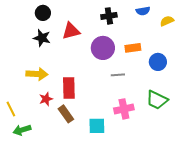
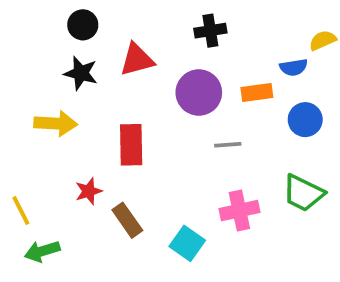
blue semicircle: (143, 11) -> (294, 67), moved
yellow arrow: (37, 74) -> (56, 123), moved
red rectangle: (69, 88) -> (131, 145), moved
cyan square: (97, 126) -> (187, 243), turned 36

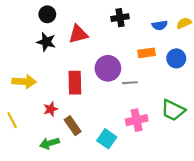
blue semicircle: (294, 67) -> (160, 25), moved
purple circle: (199, 93) -> (108, 68), moved
blue circle: (305, 120) -> (176, 58), moved
yellow arrow: (56, 123) -> (24, 82), moved
green arrow: (42, 251) -> (49, 143), moved

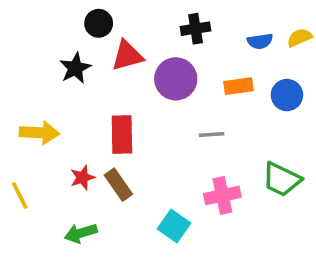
black circle: (47, 14) -> (99, 23), moved
black star: (46, 42) -> (75, 68), turned 30
purple circle: (108, 68) -> (176, 79), moved
brown rectangle: (73, 126) -> (118, 185), moved

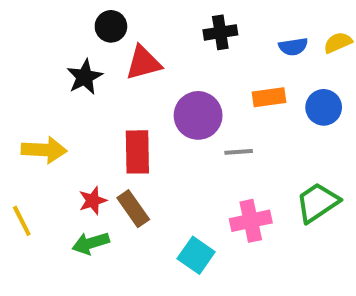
purple circle: (176, 79) -> (198, 115), moved
green trapezoid: (282, 179) -> (318, 203), turned 120
green arrow: (81, 233) -> (91, 243), moved

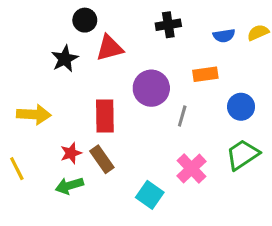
blue circle: (324, 107) -> (241, 107), moved
gray line: (239, 152) -> (182, 116), turned -70
pink cross: (251, 221) -> (192, 169), turned -32

